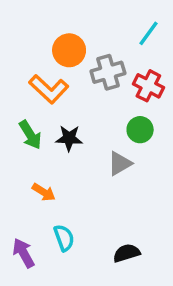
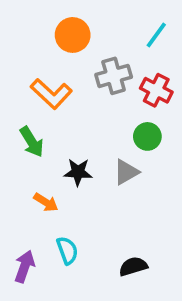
orange circle: (69, 50) -> (73, 35), moved
black star: (69, 138) -> (78, 172), moved
purple arrow: (23, 253) -> (25, 266), turned 48

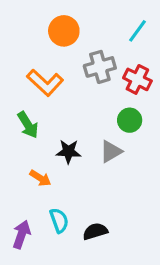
black semicircle: (133, 266) -> (95, 231), moved

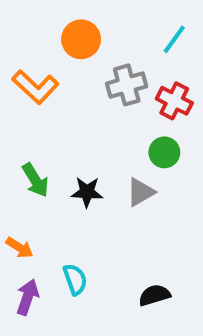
orange L-shape: (45, 83) -> (35, 87), moved
green arrow: (28, 125) -> (35, 180), moved
orange arrow: (40, 178) -> (20, 248), moved
black semicircle: (95, 231) -> (154, 295), moved

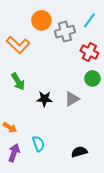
gray cross: (127, 85) -> (65, 32), moved
green circle: (164, 152) -> (92, 78), moved
green arrow: (35, 180) -> (18, 82), moved

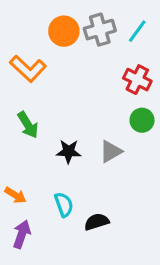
gray cross: (65, 32) -> (100, 30), moved
cyan semicircle: (38, 144) -> (64, 205), moved
black semicircle: (79, 152) -> (97, 222), moved

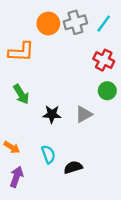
orange L-shape: (28, 69) -> (21, 52), turned -40

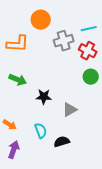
gray cross: (75, 22) -> (64, 41), moved
cyan line: (104, 24) -> (89, 29), moved, turned 42
green arrow: (21, 94) -> (18, 80), turned -36
gray triangle: (84, 114) -> (70, 110), moved

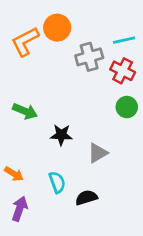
orange L-shape: (18, 44) -> (25, 42), moved, turned 150

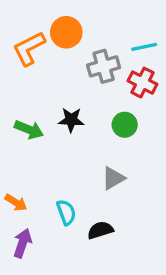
green circle: (127, 107) -> (125, 125), moved
black star: (61, 135) -> (71, 120), moved

